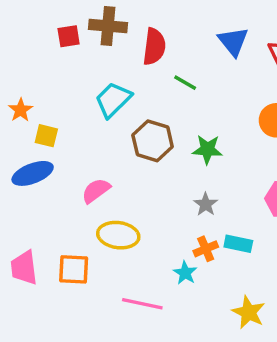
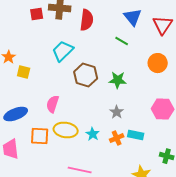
green line: (185, 83) -> (122, 41), moved
blue ellipse: (33, 173) -> (16, 114), moved
pink semicircle: (96, 191) -> (53, 104), turned -36
orange square: (74, 269) -> (40, 136), moved
cyan star: (185, 273) -> (93, 134), moved

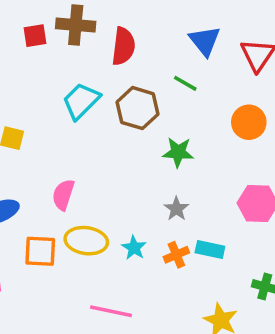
brown hexagon: (86, 75) -> (138, 108), moved

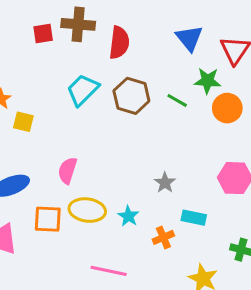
green line: (185, 83) -> (177, 100), moved
green star: (178, 152) -> (208, 81), moved
orange cross: (176, 255) -> (163, 237), moved

